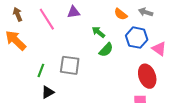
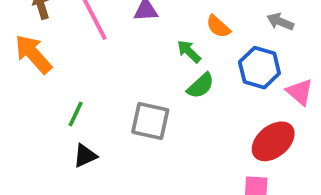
orange semicircle: (121, 14) -> (218, 26), moved
gray square: (70, 65) -> (150, 121), moved
red ellipse: (147, 76) -> (273, 141), turned 65

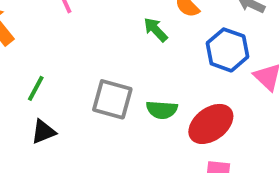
green semicircle: (201, 86) -> (162, 110), moved, turned 44
red ellipse: (273, 141) -> (211, 124), moved

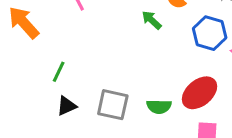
gray square: (112, 99) -> (113, 105), moved
green semicircle: (162, 110) -> (159, 107), moved

